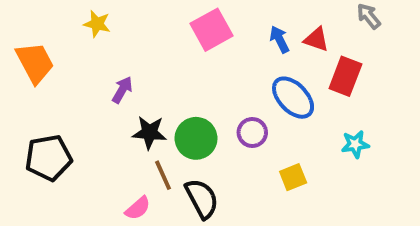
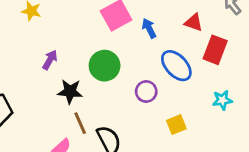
blue arrow: (279, 39) -> (149, 28), moved
green circle: (196, 138) -> (105, 66), moved

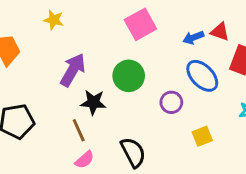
blue arrow: (149, 28) -> (193, 38), moved, turned -84
purple arrow: (50, 60) -> (73, 70), size x1.6
brown line: (80, 123) -> (79, 130), moved

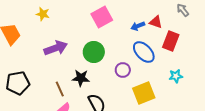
purple arrow: (73, 70) -> (56, 48), turned 40
black star: (93, 102) -> (81, 78), moved
yellow square: (202, 136) -> (144, 93), size x1.6

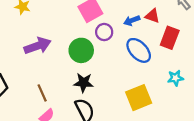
purple circle: (123, 70) -> (104, 32), moved
black star: (81, 78) -> (83, 83), moved

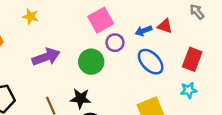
red rectangle: (170, 38) -> (192, 59), moved
black star: (83, 83) -> (80, 99), moved

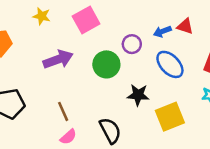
pink square: (101, 20) -> (86, 20), moved
black star: (80, 99) -> (138, 95), moved

